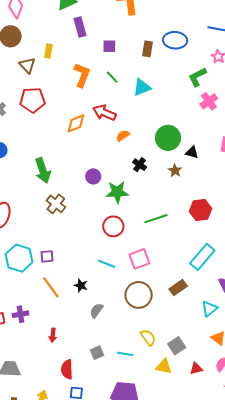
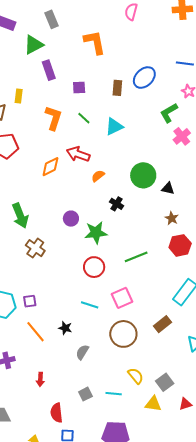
blue ellipse: (175, 40) -> (144, 78), turned -45
brown star: (175, 170) -> (172, 218), moved

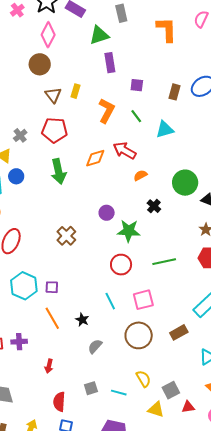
orange L-shape: (95, 42) -> (167, 29), moved
yellow rectangle: (19, 96) -> (75, 91), moved
green arrow: (20, 216) -> (58, 171), moved
cyan line: (90, 305) -> (110, 301), turned 36
red triangle: (185, 404) -> (188, 407), moved

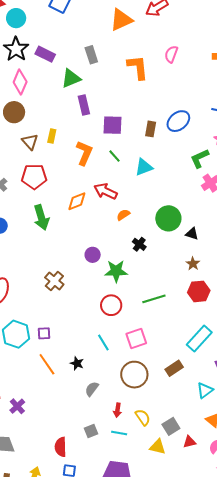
purple square: (137, 85) -> (112, 125), size x1.5
purple cross: (19, 342) -> (17, 406), moved, turned -35
red arrow: (49, 366) -> (117, 410), moved

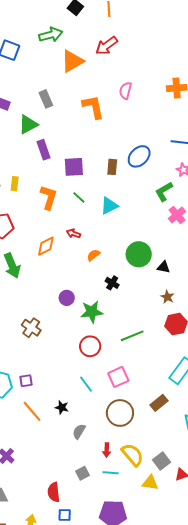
red arrow: (106, 191) -> (73, 233), size x0.6
yellow semicircle: (143, 417) -> (132, 455), size x1.4

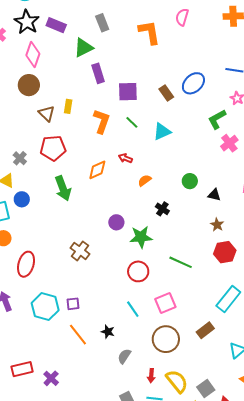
brown rectangle: (112, 167) -> (166, 93), turned -42
green circle: (139, 254) -> (190, 181), size x0.6
green line: (132, 336) -> (181, 262), turned 45

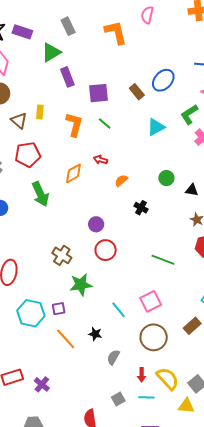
cyan triangle: (162, 132) -> (156, 127), moved
green star: (141, 237) -> (81, 285), moved
red circle: (138, 271) -> (106, 250), moved

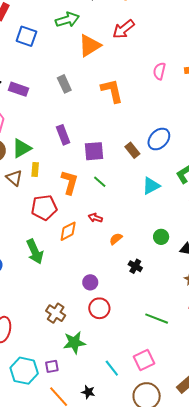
pink semicircle: (147, 15) -> (159, 71), moved
green triangle: (51, 52) -> (22, 148), moved
red pentagon: (28, 155) -> (44, 208), moved

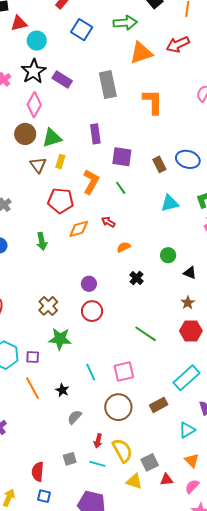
gray rectangle: (64, 84) -> (108, 85), size x1.5
blue ellipse: (159, 139) -> (188, 159), turned 50
green arrow: (35, 252) -> (42, 241), size x0.7

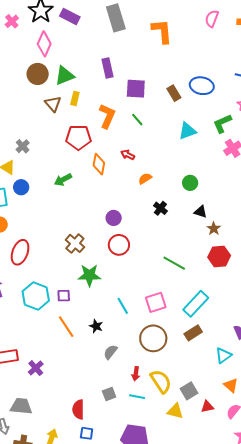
orange diamond: (79, 229) -> (99, 164), turned -60
green arrow: (42, 241) -> (63, 180), turned 78
black triangle: (190, 273) -> (201, 212), moved
cyan rectangle: (187, 378) -> (196, 304), moved

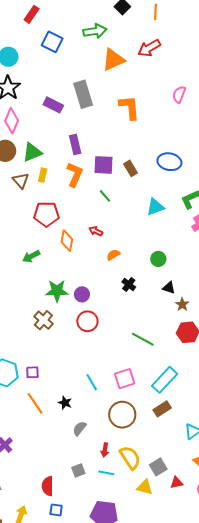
purple rectangle: (70, 17) -> (53, 105), moved
brown rectangle: (174, 93) -> (131, 168), moved
orange L-shape: (107, 116) -> (75, 175), moved
green star: (89, 275) -> (57, 291), moved

